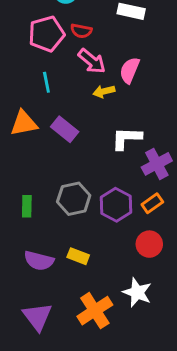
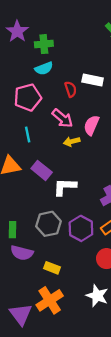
red semicircle: (81, 31) -> (71, 89), moved, turned -119
white L-shape: (127, 138) -> (65, 187), moved
purple semicircle: (39, 261) -> (22, 253), moved
orange cross: (95, 311) -> (50, 300), moved

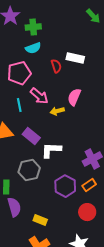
pink arrow: (62, 118) -> (39, 96), moved
gray hexagon: (49, 224) -> (29, 170), moved
purple semicircle: (22, 253) -> (14, 207), turned -120

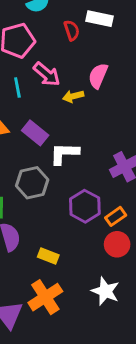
orange rectangle: (89, 185) -> (116, 216), moved

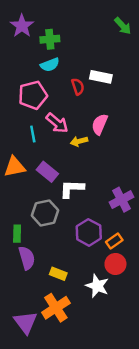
white star: (105, 291) -> (97, 286), moved

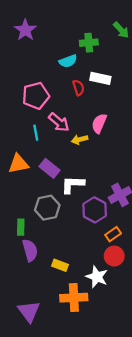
green cross: (50, 39) -> (89, 43), moved
cyan semicircle: (50, 65) -> (68, 61), moved
purple hexagon: (89, 232) -> (95, 210), moved
orange cross: (56, 308) -> (74, 298), moved, turned 30

